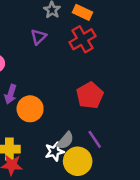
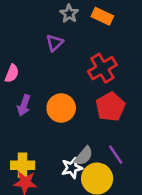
red cross: (83, 39) -> (102, 68), moved
orange circle: (30, 109) -> (61, 108), moved

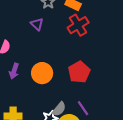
purple triangle: (54, 43) -> (37, 24), turned -32
red cross: (102, 68) -> (78, 25), moved

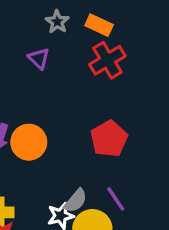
orange circle: (42, 73) -> (29, 142), moved

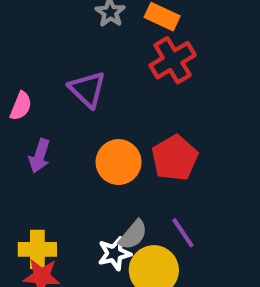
purple triangle: (39, 59) -> (87, 89), moved, size x1.4
orange circle: (29, 142) -> (119, 162), moved

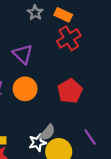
orange circle: (119, 162) -> (25, 89), moved
purple line: (183, 233) -> (90, 137), moved

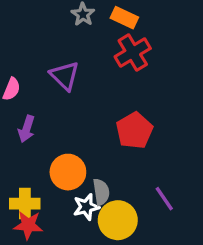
orange circle: (25, 89) -> (68, 172), moved
gray semicircle: (47, 133) -> (101, 192), turned -48

